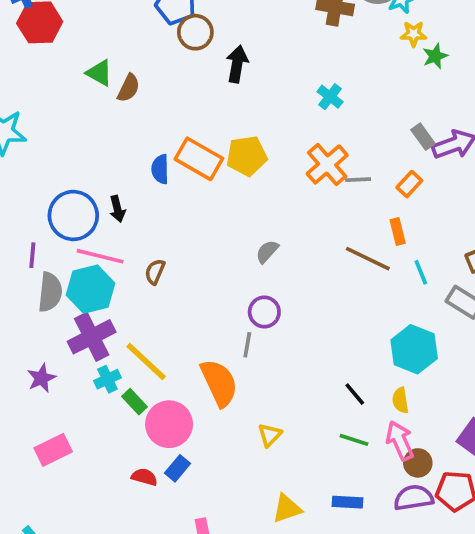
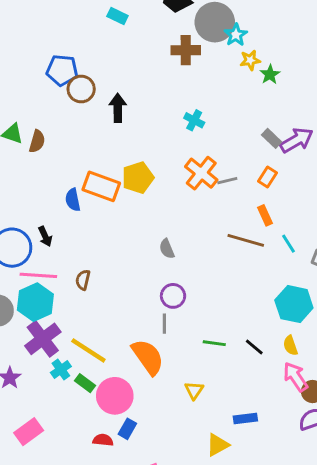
gray semicircle: (267, 252) -> (167, 249), turned -54
green line: (354, 440) -> (214, 343), moved
blue rectangle: (348, 502) -> (245, 418), moved

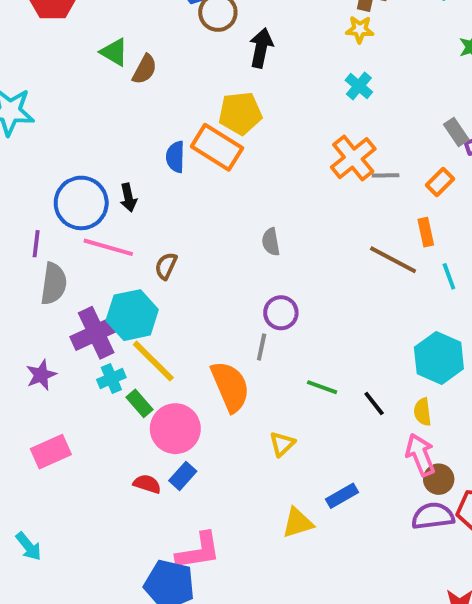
yellow star: (250, 60) -> (360, 29), moved
yellow pentagon: (138, 178) -> (240, 113), moved
gray semicircle: (167, 249) -> (271, 242), moved
cyan hexagon: (35, 302) -> (132, 315), moved
blue rectangle: (245, 418) -> (342, 496), turned -35

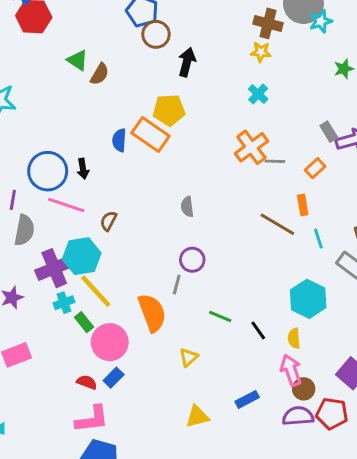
blue rectangle: (342, 496) -> (247, 399), moved
pink L-shape: (198, 551) -> (92, 419), moved

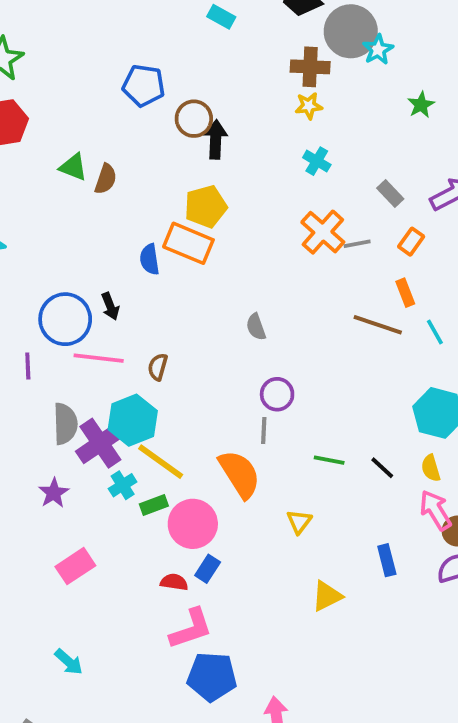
brown circle: (156, 34) -> (194, 119), moved
gray rectangle: (329, 132) -> (390, 194), moved
gray semicircle: (24, 230) -> (65, 424), moved
green rectangle: (84, 322) -> (154, 505), turned -60
blue rectangle: (247, 399) -> (387, 560), turned -65

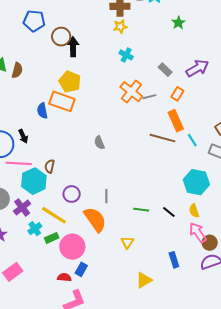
yellow pentagon: (206, 206) -> (70, 82), turned -30
orange rectangle: (405, 293) -> (176, 121), size x1.5
purple circle: (277, 394) -> (72, 194), moved
cyan hexagon: (133, 420) -> (34, 181), moved
purple cross: (100, 443) -> (22, 207), size x0.7

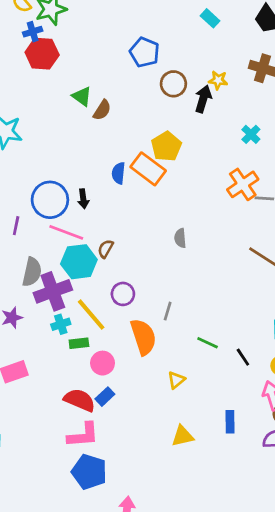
yellow star: (120, 27) -> (218, 80), moved
black arrow: (73, 47) -> (203, 99), moved
purple cross: (22, 207) -> (53, 291), size x1.5
pink circle: (72, 247) -> (103, 363), size x0.7
red semicircle: (64, 277) -> (80, 400), size x1.6

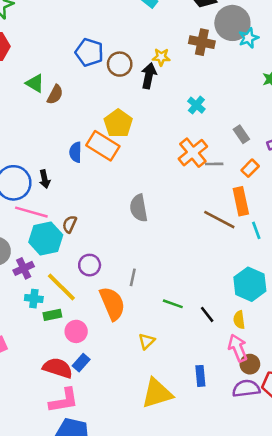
blue pentagon: (145, 52) -> (89, 52), moved
gray semicircle: (180, 238) -> (139, 208), size x1.5
purple cross: (53, 291) -> (24, 268), size x0.6
cyan cross: (61, 324) -> (34, 299), turned 30
yellow triangle: (182, 436) -> (157, 393), size x1.5

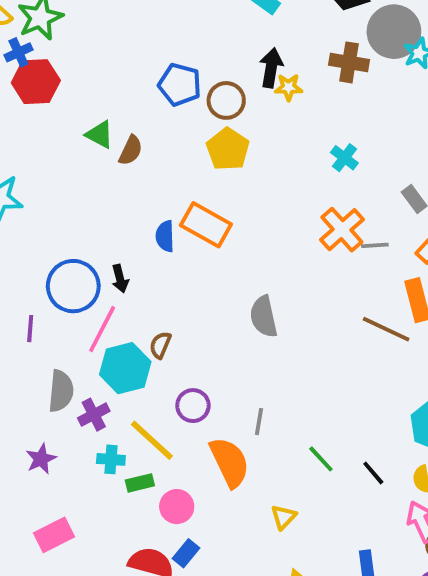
black arrow: (149, 76) -> (271, 68), moved
yellow pentagon: (118, 123) -> (228, 149), moved
pink line: (31, 212) -> (102, 329), turned -76
green line: (173, 304) -> (321, 459), turned 30

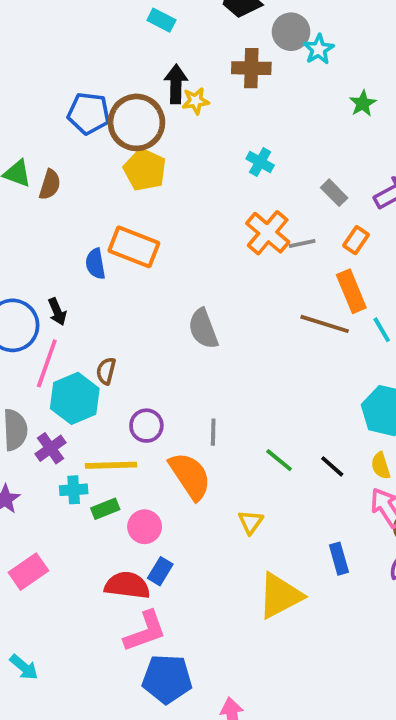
gray circle: (394, 32) -> (291, 32), size x0.7
brown circle: (226, 100) -> (136, 122), size x1.5
yellow line: (152, 440) -> (111, 465), turned -36

